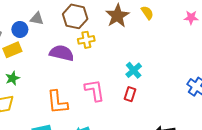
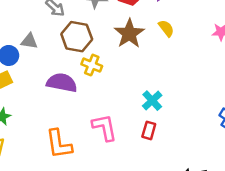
yellow cross: (86, 40) -> (92, 65), turned 35

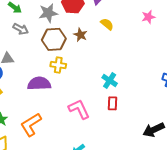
brown star: (129, 34) -> (80, 35), size x0.6
brown hexagon: (77, 37) -> (54, 39), moved
orange L-shape: (59, 144) -> (31, 125), moved, turned 80

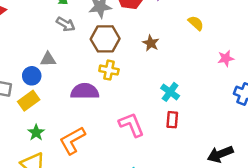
pink star: (148, 17) -> (226, 58), moved
yellow semicircle: (107, 24) -> (196, 23), moved
brown star: (80, 35) -> (151, 43), moved

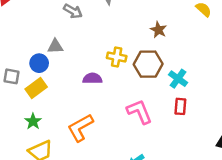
brown hexagon: (105, 39) -> (148, 64), moved
purple semicircle: (85, 91) -> (92, 78), size x0.7
green star: (36, 133) -> (33, 121), moved

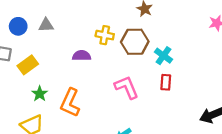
blue circle: (39, 63) -> (18, 26), moved
green star: (33, 121) -> (40, 94), moved
orange L-shape: (80, 128) -> (70, 103), turned -36

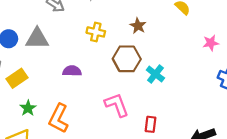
gray triangle: (46, 25) -> (37, 39), size x1.5
yellow cross: (105, 35) -> (96, 32), moved
red rectangle: (166, 82) -> (150, 124), moved

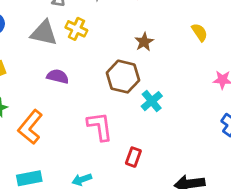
yellow cross: (96, 32) -> (76, 29), moved
gray triangle: (37, 39) -> (44, 33), moved

